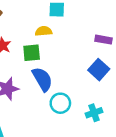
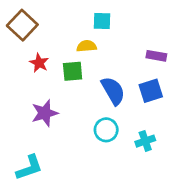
blue square: (99, 70) -> (151, 91), turned 30
blue semicircle: (42, 79) -> (113, 91), moved

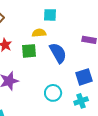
blue semicircle: (113, 91) -> (58, 53), moved
blue square: (151, 91) -> (84, 77), moved

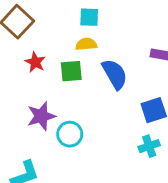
cyan square: (50, 15) -> (89, 17), moved
cyan circle: (53, 93) -> (70, 134), moved

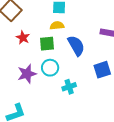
cyan circle: (70, 134) -> (50, 68), moved
cyan cross: (149, 146) -> (69, 87), moved

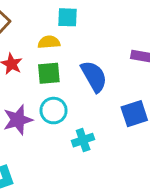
yellow semicircle: (57, 26) -> (49, 42), moved

